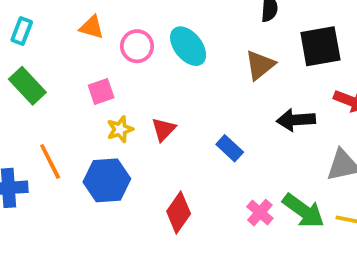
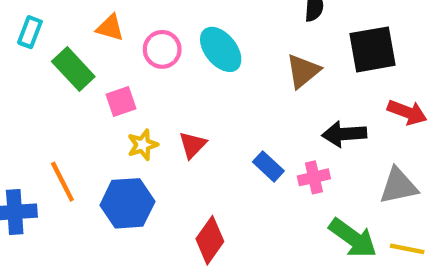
green rectangle: (27, 86) -> (73, 69), moved
pink cross: (260, 213) -> (314, 177), moved, turned 36

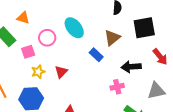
pink circle: (162, 49) -> (47, 38), moved
red arrow: (407, 112) -> (160, 57), turned 30
blue rectangle: (268, 166) -> (96, 55), moved

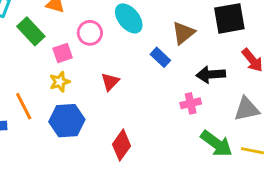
yellow star: (38, 72) -> (60, 82), moved

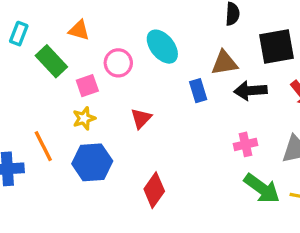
brown triangle: (183, 33) -> (224, 63), turned 30
blue rectangle: (160, 57) -> (198, 91), turned 30
black arrow: (211, 75) -> (250, 91), moved
pink cross: (191, 103) -> (246, 144), moved

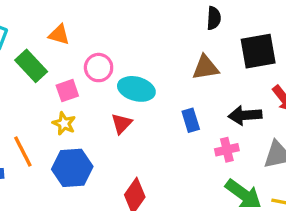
cyan ellipse: (162, 47) -> (136, 89), moved, turned -36
blue rectangle: (198, 91) -> (191, 120), moved
black arrow: (250, 91) -> (245, 115), moved
yellow star: (84, 118) -> (64, 123), turned -30

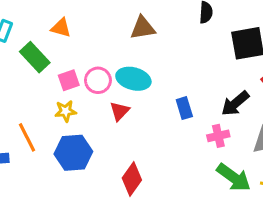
pink circle: (99, 68) -> (98, 80), moved
brown triangle: (206, 68) -> (143, 28), moved
black arrow: (245, 115) -> (235, 103), turned -36
yellow star: (64, 123) -> (66, 111), turned -30

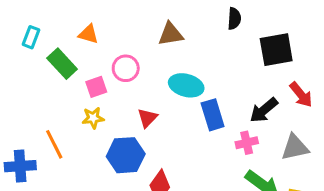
cyan ellipse: (133, 79) -> (186, 85), moved
pink circle: (98, 80) -> (126, 68), moved
blue rectangle: (184, 108) -> (213, 115), size x1.4
blue hexagon: (73, 153) -> (126, 155), moved

